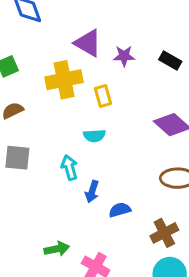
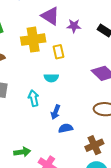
blue arrow: (92, 192) -> (56, 112), moved

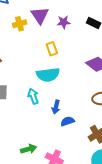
purple triangle: (50, 16) -> (40, 15), turned 30
yellow cross: (33, 40) -> (20, 24), moved, size x0.6
cyan semicircle: (51, 78) -> (48, 75), size x1.6

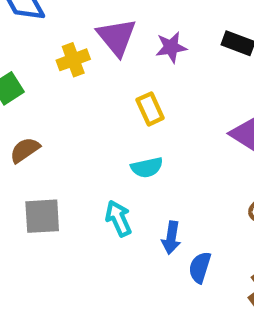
cyan semicircle: (48, 75) -> (147, 167), size x0.6
blue semicircle: (67, 121) -> (200, 267), turned -48

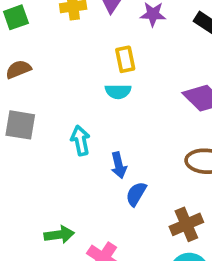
cyan semicircle: (147, 167) -> (118, 91), moved
blue arrow: (171, 238) -> (119, 165), turned -35

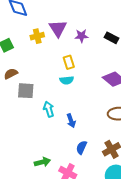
gray square: (20, 125) -> (26, 91), moved
blue semicircle: (136, 194) -> (81, 147), moved

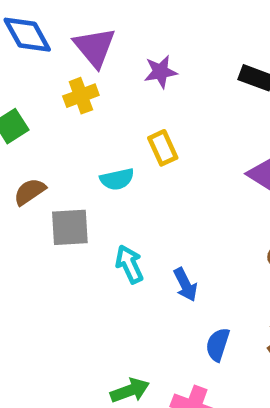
purple triangle: (58, 28) -> (95, 47), moved
purple star: (81, 36) -> (160, 72), moved
cyan semicircle: (67, 80) -> (117, 179), moved

